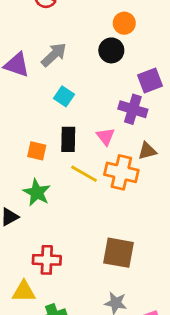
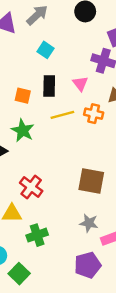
orange cross: (121, 172) -> (94, 114), size x0.7
yellow line: (84, 174) -> (62, 115), turned -45
red cross: (47, 260) -> (31, 187), turned 35

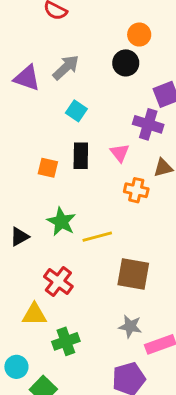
yellow line: (62, 115) -> (97, 237), moved
green star: (23, 130) -> (61, 222), moved

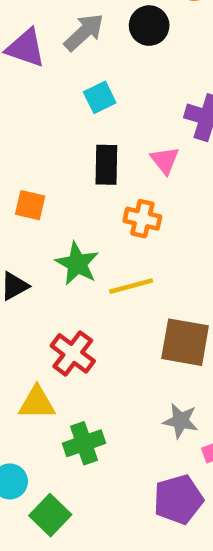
black circle: (126, 63) -> (149, 26), moved
cyan square: (76, 111) -> (100, 97), turned 30
orange square: (48, 168) -> (30, 205), moved
orange cross: (136, 190) -> (142, 219), moved

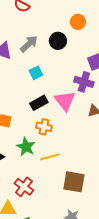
pink triangle: (165, 160) -> (65, 101), size x1.6
black rectangle: (106, 165) -> (39, 103), turned 60
orange cross: (142, 219) -> (44, 127), moved

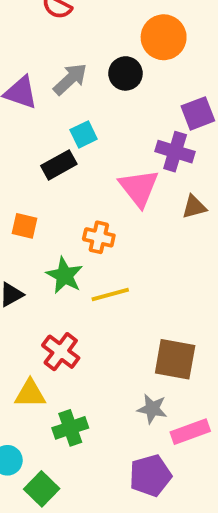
orange circle: (78, 22) -> (164, 37), size x1.5
black rectangle: (39, 103) -> (59, 165), moved
brown square: (74, 182) -> (175, 359), moved

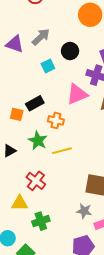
black circle: (126, 73) -> (70, 51), moved
black rectangle: (59, 165) -> (35, 103), moved
pink triangle: (139, 188) -> (77, 94), turned 45

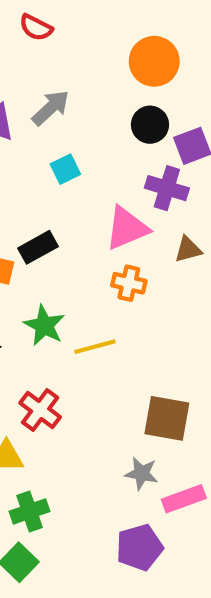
black circle: (70, 51) -> (150, 125), moved
orange cross: (56, 120) -> (129, 283), moved
green cross: (41, 221) -> (30, 511), moved

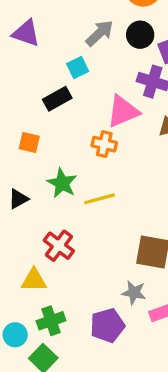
gray arrow: (51, 108) -> (100, 33), moved
black rectangle: (38, 247) -> (57, 99), moved
orange cross: (129, 283) -> (104, 144), moved
purple pentagon: (139, 547) -> (107, 325), moved

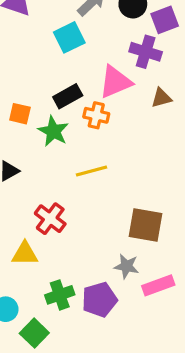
cyan square: (78, 68) -> (69, 37), size x1.4
black rectangle: (57, 99) -> (68, 96), moved
green star: (62, 183) -> (53, 131), moved
green cross: (51, 321) -> (60, 295), moved

